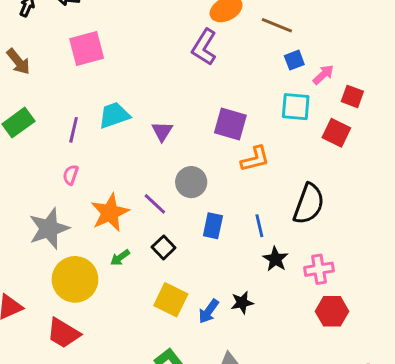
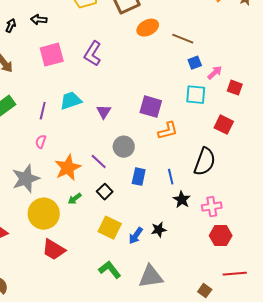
purple L-shape: (204, 47) -> (93, 54), moved
red square: (336, 133) -> (224, 125), moved
red trapezoid: (63, 333) -> (54, 250), moved

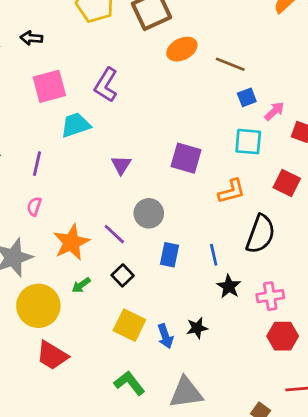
cyan trapezoid: (71, 101) -> (76, 125), moved
orange L-shape: (168, 131) -> (232, 191), moved
blue arrow: (136, 236) -> (165, 336), turned -54

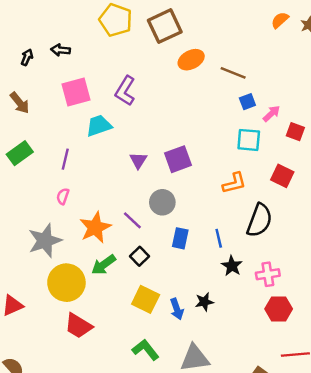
purple square: (186, 158) -> (178, 159), moved, turned -36
green arrow: (81, 285) -> (104, 265), size x1.5

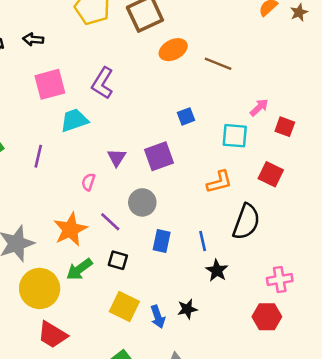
blue square: (247, 102) -> (186, 116), moved
pink semicircle: (63, 196) -> (88, 182), moved
black square: (140, 256) -> (118, 260), turned -30
pink cross: (268, 274) -> (280, 280), moved

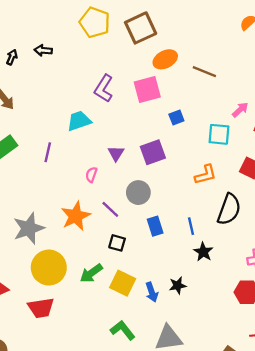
pink square: (50, 84) -> (147, 90), moved
blue rectangle: (162, 241) -> (155, 226), turned -30
green arrow: (79, 269) -> (91, 273), moved
red trapezoid: (52, 335) -> (41, 308), moved, turned -40

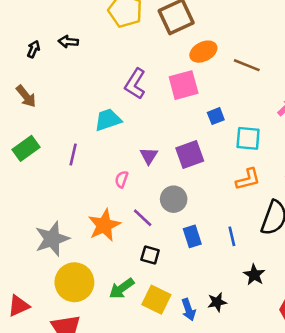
cyan square: (219, 134) -> (248, 138), moved
black star: (203, 252) -> (254, 275), moved

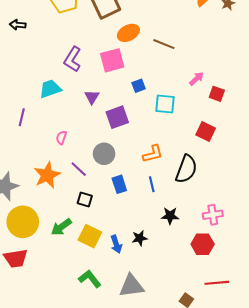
purple triangle: (149, 156) -> (92, 97), moved
orange L-shape: (248, 179) -> (153, 154), moved
black star: (254, 275) -> (170, 216), turned -30

